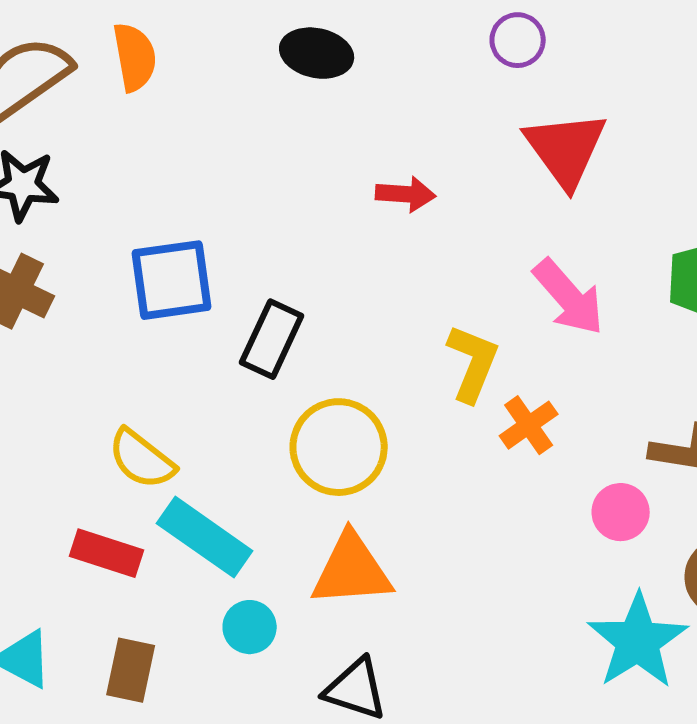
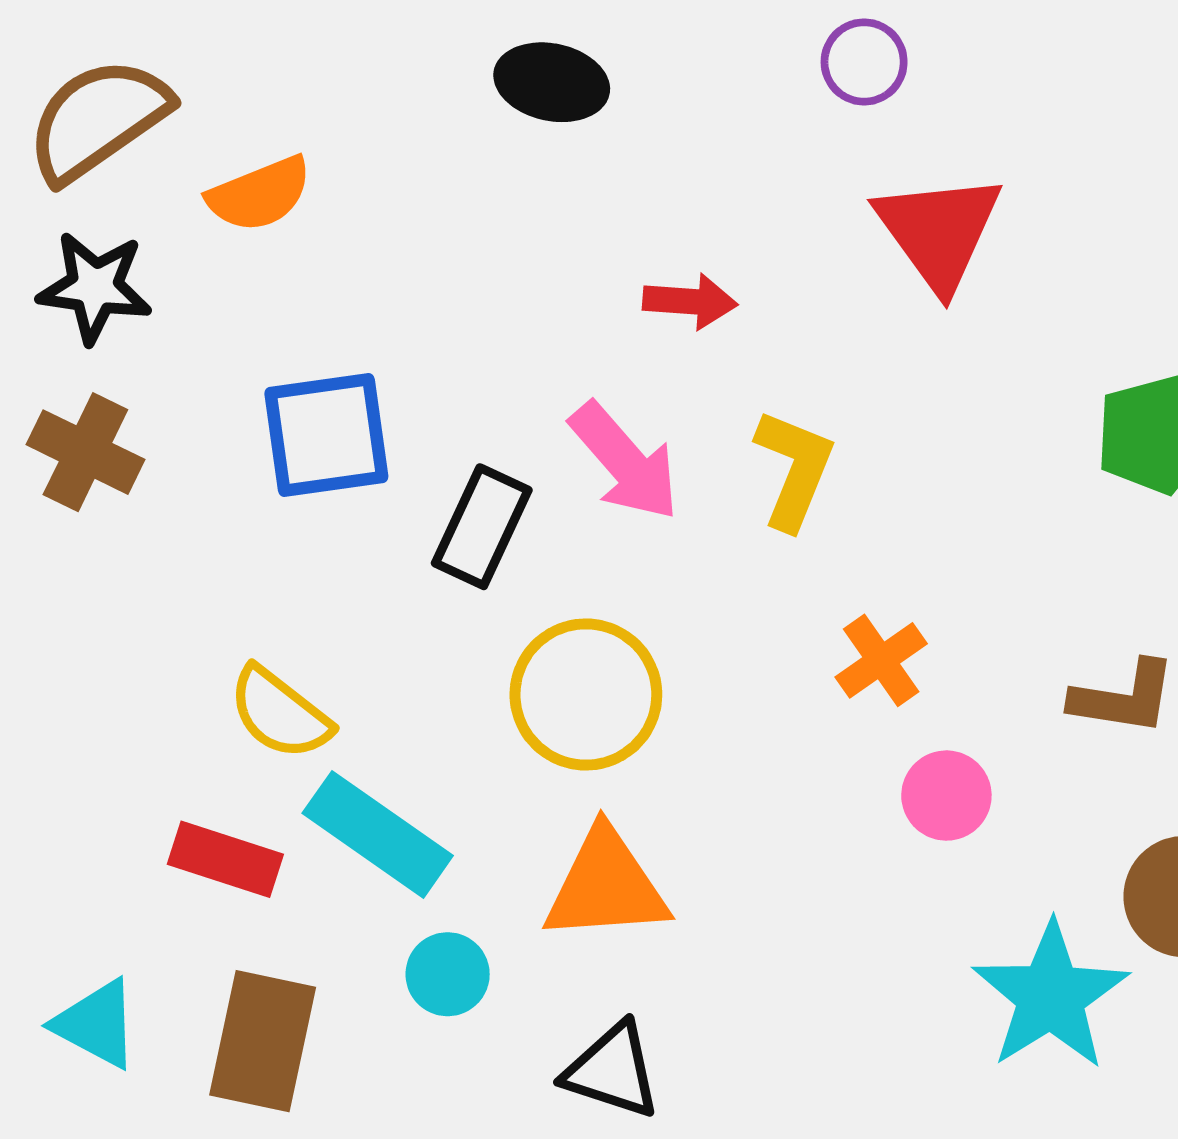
orange semicircle: (135, 57) -> (260, 194), moved, turned 78
pink arrow: (569, 297) -> (625, 461), moved
yellow L-shape: (473, 363) -> (794, 469), moved
pink circle: (621, 512) -> (946, 796), moved
brown rectangle: (131, 670) -> (263, 1041), size x1.4

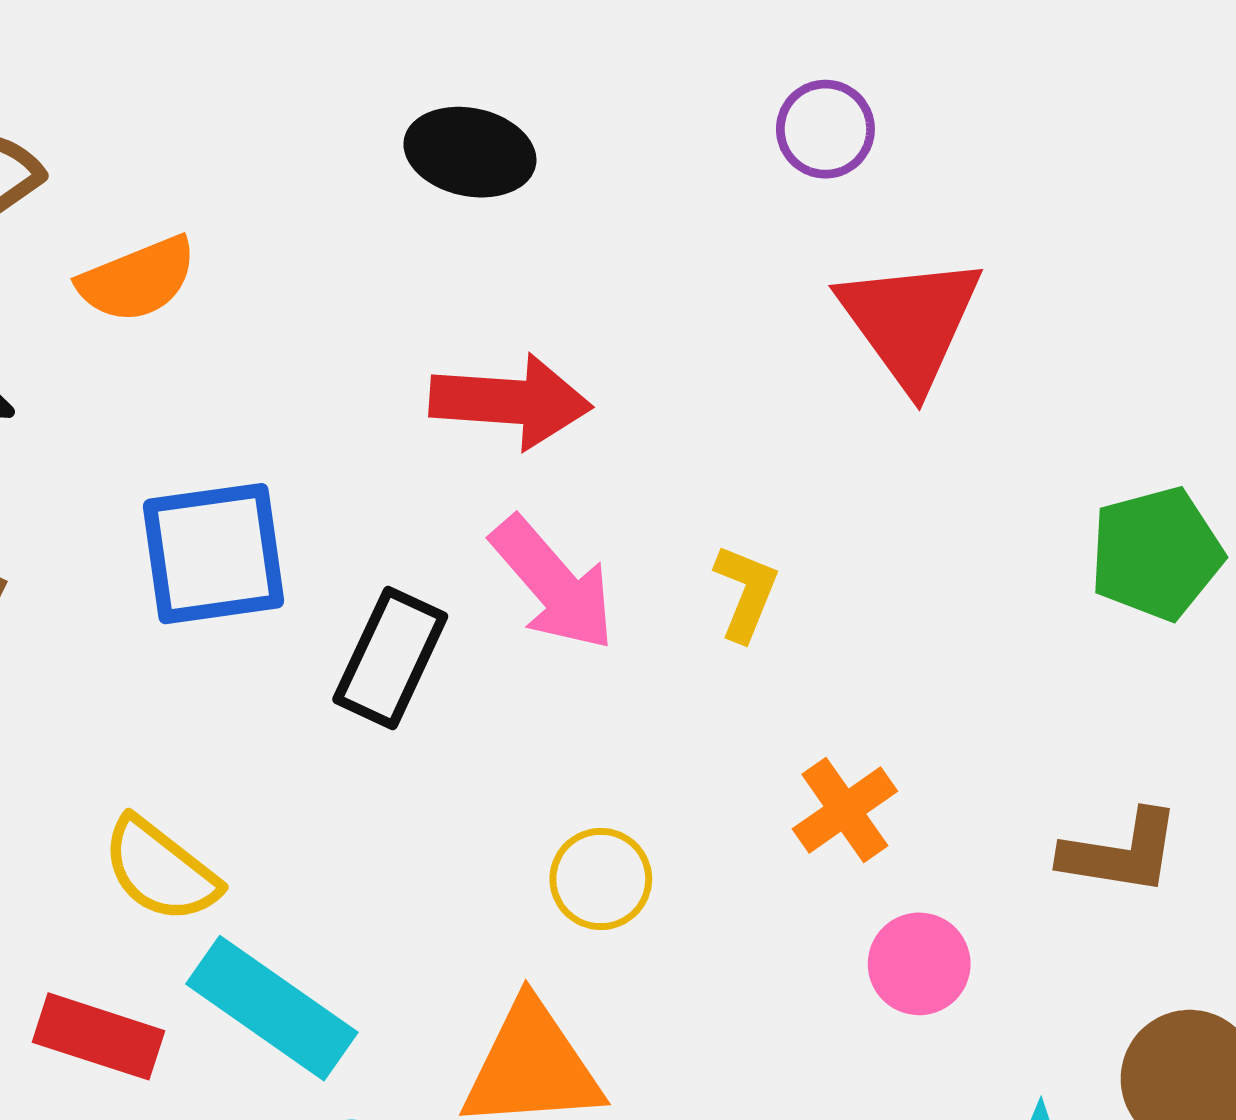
red arrow: (690, 301) -> (511, 401), moved, size x1.5
yellow L-shape: (794, 469) -> (746, 592), size x0.7
yellow circle: (586, 695) -> (601, 879), moved, size x0.6

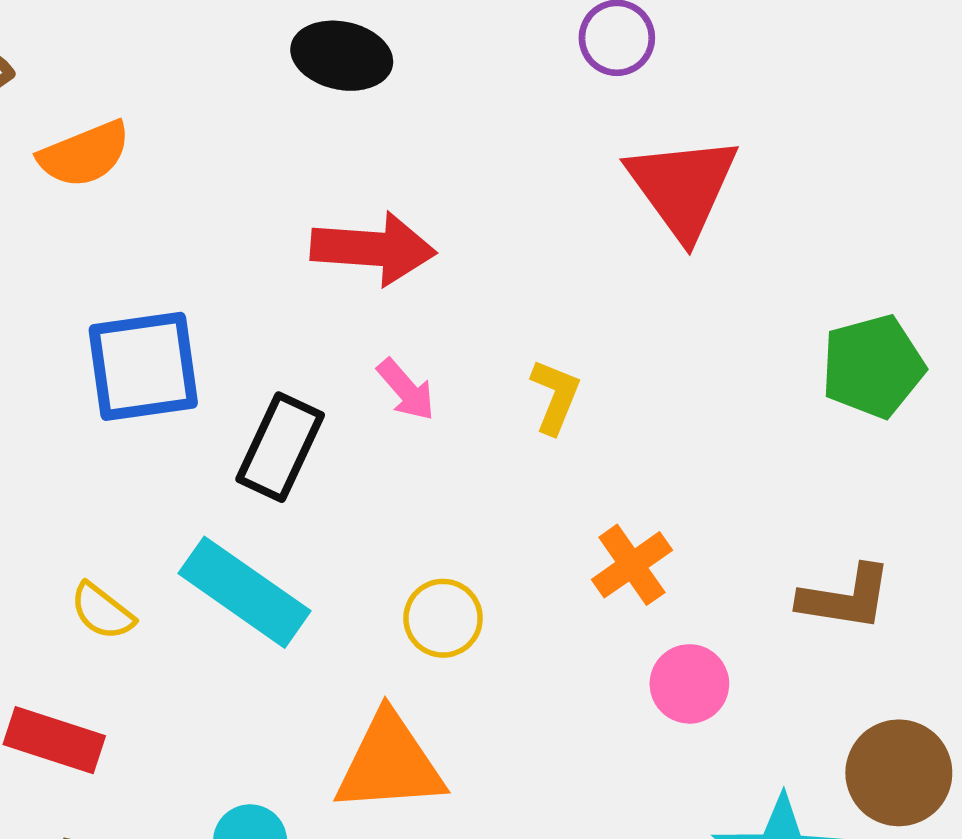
pink arrow: (553, 584) -> (406, 390), size x0.6
yellow semicircle: (160, 870) -> (102, 611), size x0.7
cyan rectangle: (272, 1008) -> (245, 592), moved

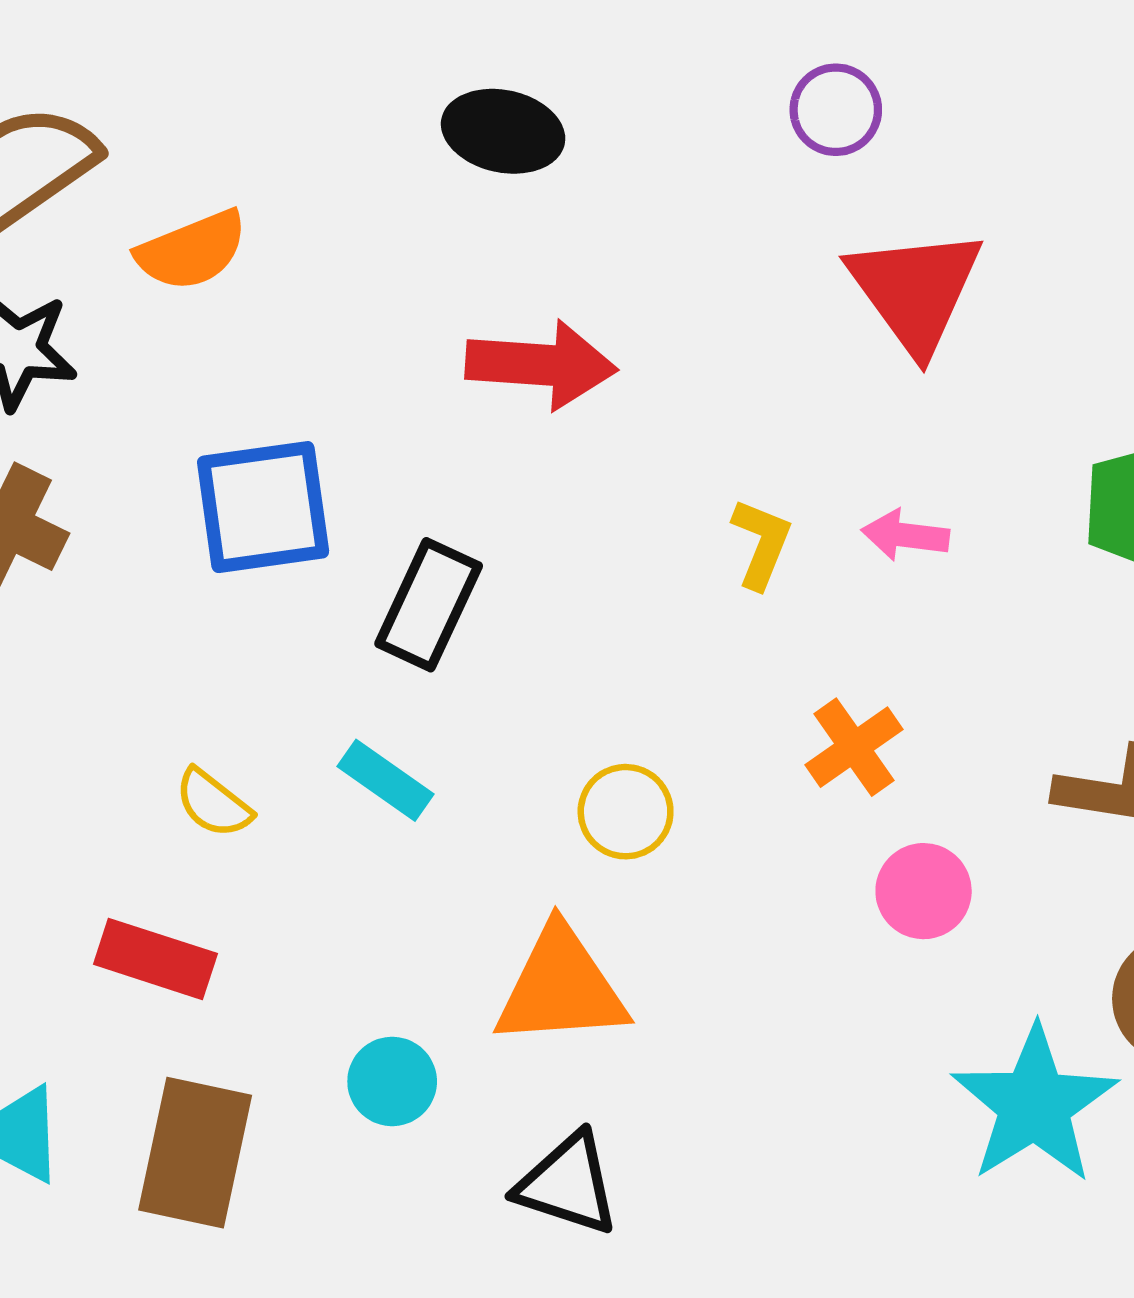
pink arrow: (406, 390) -> (905, 535), moved, turned 138
cyan rectangle: (245, 592) -> (386, 780), size x0.6

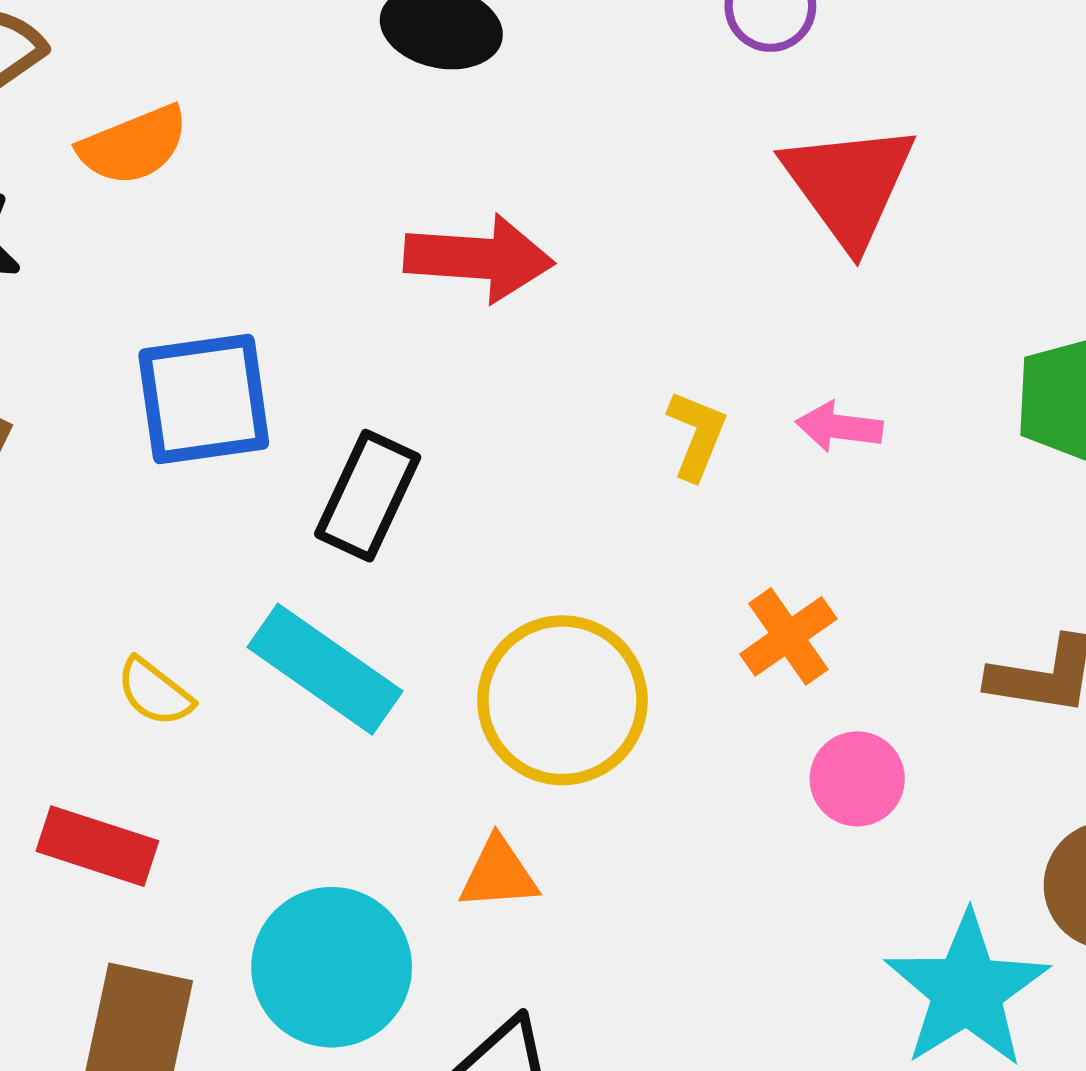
cyan rectangle: (386, 780) -> (325, 669), size x1.6
yellow circle: (626, 812) -> (562, 700), size x1.8
orange triangle: (561, 987) -> (499, 874), size x0.6
cyan circle: (392, 1081) -> (332, 967), size x1.8

